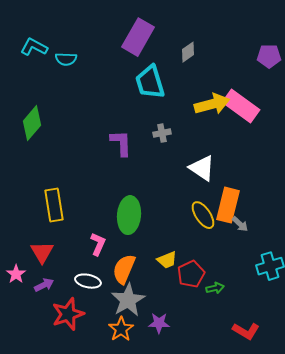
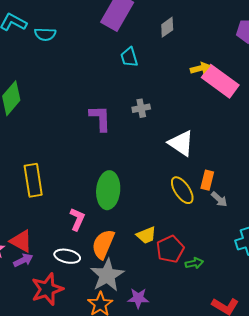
cyan trapezoid: (150, 82) -> (129, 57), size x0.6
yellow arrow: (212, 104) -> (200, 68), moved, size x0.6
orange rectangle: (228, 205) -> (207, 180), size x0.6
red triangle: (42, 252) -> (21, 241), moved, turned -30

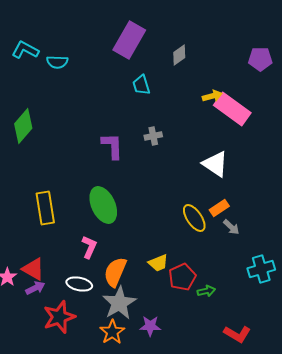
white triangle: (181, 143) -> (215, 164), moved
orange rectangle: (207, 180) -> (219, 208), turned 42
green ellipse: (108, 190) -> (103, 205), moved, turned -30

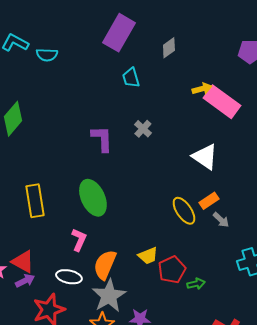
gray cross: (153, 136) -> (143, 129), turned -36

